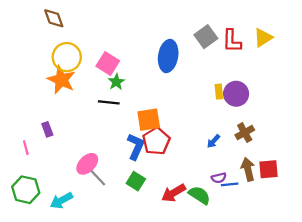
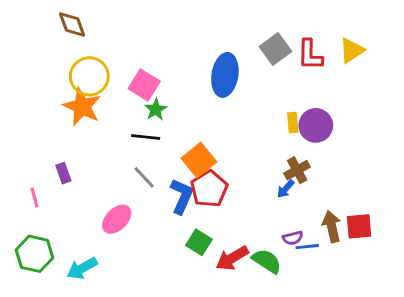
orange square: (149, 120) -> (199, 160), turned -30
brown cross: (245, 133) -> (297, 170), moved
gray line: (98, 178) -> (144, 177), moved
green square: (136, 181) -> (199, 242), moved

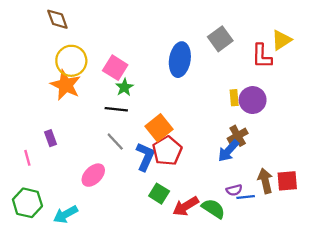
red L-shape: (310, 55) -> (262, 56), moved
blue arrow: (286, 189) -> (228, 151), size x1.5

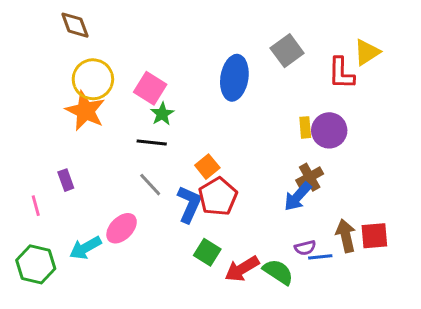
orange square: (159, 128) -> (207, 167), size x0.7
cyan arrow: (66, 214) -> (85, 248), moved

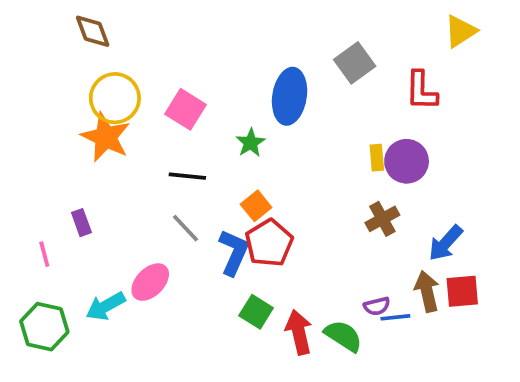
yellow triangle: (367, 52) -> (460, 31), moved
green star: (162, 114) -> (251, 143), moved
blue arrow: (298, 197) -> (446, 243), moved
red arrow: (242, 269) -> (299, 332), turned 108

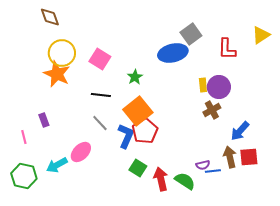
yellow triangle: (460, 31) -> (261, 35), moved
blue ellipse: (290, 96) -> (173, 53), moved, turned 68
orange square: (256, 206) -> (138, 111), size x1.8
brown cross: (382, 219) -> (212, 110), moved

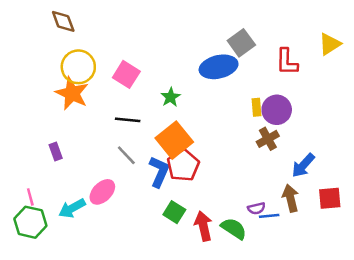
pink line: (24, 137) -> (30, 197), moved
red square: (249, 157) -> (330, 198), moved

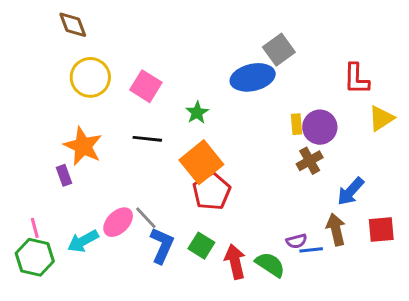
yellow triangle: (330, 44) -> (381, 118), moved
red L-shape: (287, 62) -> (356, 79), moved
orange star: (72, 93) -> (83, 146), moved
gray line: (126, 155) -> (146, 218), moved
blue L-shape: (159, 172) -> (162, 246), moved

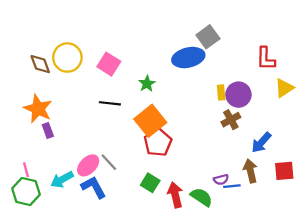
brown diamond: (73, 25) -> (40, 64), moved
orange star: (83, 146) -> (38, 109), moved
blue L-shape: (162, 246) -> (94, 187), moved, turned -52

